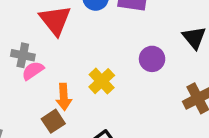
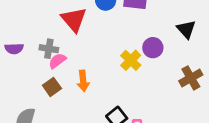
yellow cross: (102, 81) -> (131, 60), moved
brown square: (53, 121) -> (52, 87), moved

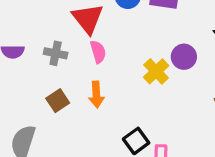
pink semicircle: (57, 61) -> (98, 52), moved, turned 108

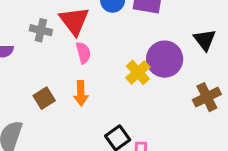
gray cross: (56, 53) -> (41, 30), moved
purple circle: (184, 57) -> (165, 59), size x1.5

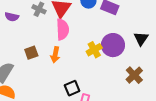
pink semicircle: (83, 53) -> (63, 29), size x1.5
brown cross: (207, 97) -> (134, 75), turned -30

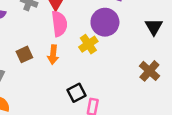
purple circle: (113, 45) -> (105, 22), moved
yellow cross: (94, 50) -> (88, 44), moved

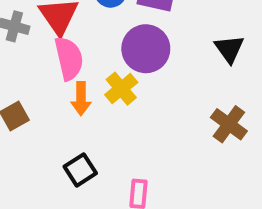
orange arrow: (53, 55) -> (81, 99), moved
black square: (77, 93) -> (80, 170), moved

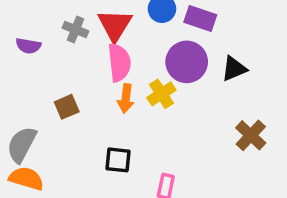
black triangle: (229, 49) -> (234, 69), moved, turned 36
black square: (80, 170) -> (118, 160), turned 32

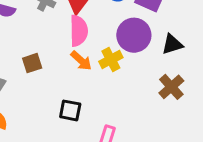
orange arrow: (126, 98) -> (81, 61), turned -60
brown cross: (251, 135) -> (171, 87), moved

